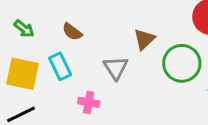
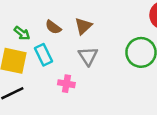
green arrow: (24, 29) -> (22, 33), moved
brown triangle: (144, 39) -> (83, 26), moved

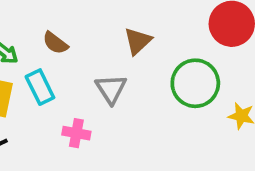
brown triangle: (83, 26) -> (138, 41), moved

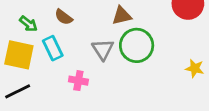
brown triangle: (138, 41) -> (122, 16), turned 30
green circle: (195, 83) -> (137, 45), moved

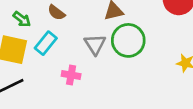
cyan rectangle: (53, 48) -> (46, 43), turned 65

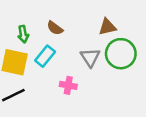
green arrow: (22, 19) -> (23, 34), turned 42

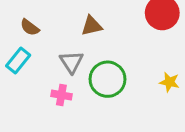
green circle: (121, 54) -> (107, 79), moved
pink cross: (68, 85) -> (61, 95), moved

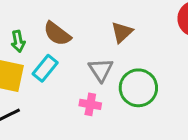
brown triangle: (92, 26) -> (122, 32), turned -30
brown semicircle: (30, 27) -> (57, 34), size x1.4

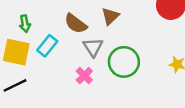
brown semicircle: (57, 34) -> (76, 24), moved
pink cross: (90, 104) -> (84, 76), turned 35

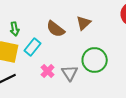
gray triangle: (93, 47) -> (70, 73), moved
pink cross: (84, 76) -> (48, 71), moved

